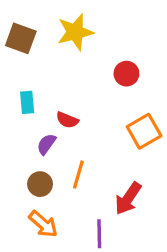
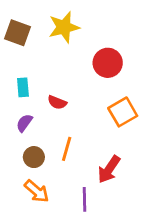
red circle: (126, 74) -> (108, 63), size x1.4
purple semicircle: (46, 144) -> (24, 123), moved

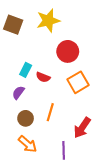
red circle: (108, 63) -> (68, 51), moved
cyan rectangle: (23, 87) -> (26, 70), moved, turned 32
orange square: (123, 112) -> (78, 82), moved

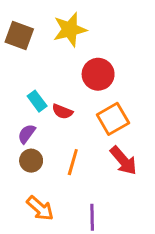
cyan rectangle: (26, 70) -> (37, 101), turned -64
brown circle: (26, 118) -> (31, 161), moved
red arrow: (82, 128) -> (123, 161), moved, turned -75

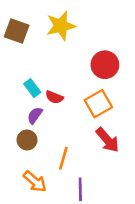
red circle: (98, 74) -> (105, 65), moved
purple semicircle: (27, 134) -> (35, 115), moved
orange line: (73, 162) -> (63, 158), moved

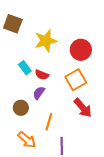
yellow star: (61, 26) -> (46, 41), moved
purple semicircle: (35, 115) -> (39, 93), moved

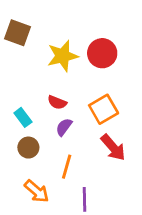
red circle: (81, 50) -> (102, 53), moved
cyan rectangle: (25, 68) -> (23, 117), moved
purple semicircle: (39, 93) -> (64, 127), moved

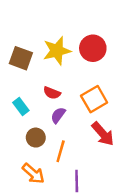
brown square: (17, 33) -> (21, 58), moved
brown circle: (28, 148) -> (36, 138), moved

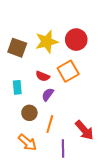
orange square: (94, 99) -> (68, 71), moved
cyan rectangle: (21, 107) -> (17, 87), turned 32
red arrow: (103, 134) -> (84, 130), moved

